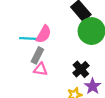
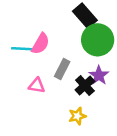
gray rectangle: (37, 55) -> (62, 69), moved
purple star: (93, 86) -> (99, 75), moved

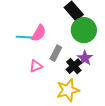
pink triangle: (37, 86) -> (36, 66), turned -32
yellow star: (77, 116) -> (68, 90), size x1.6

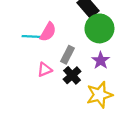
black cross: (74, 66) -> (72, 75), moved
yellow star: (68, 90) -> (99, 95), moved

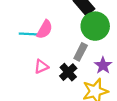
gray rectangle: (67, 55) -> (81, 52), moved
purple star: (101, 60) -> (103, 65), moved

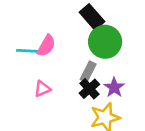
black cross: (68, 72) -> (89, 89), moved

